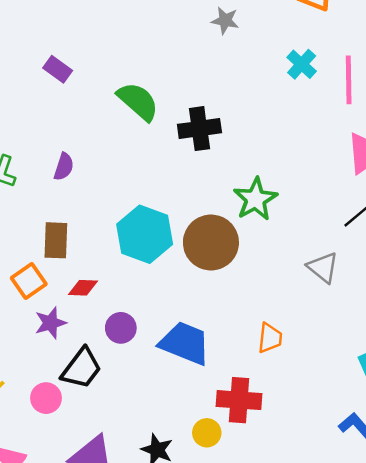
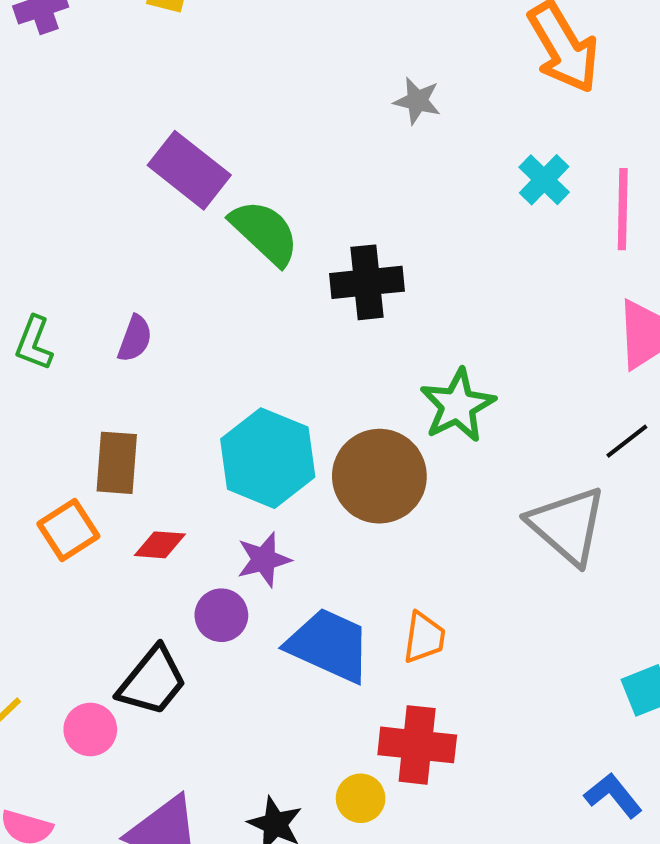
purple rectangle: (58, 69) -> (189, 170), moved, size x1.6
gray triangle: (323, 267) -> (567, 525), size x1.5
purple star: (50, 323) -> (264, 560), moved
orange trapezoid: (270, 338) -> (424, 638), moved

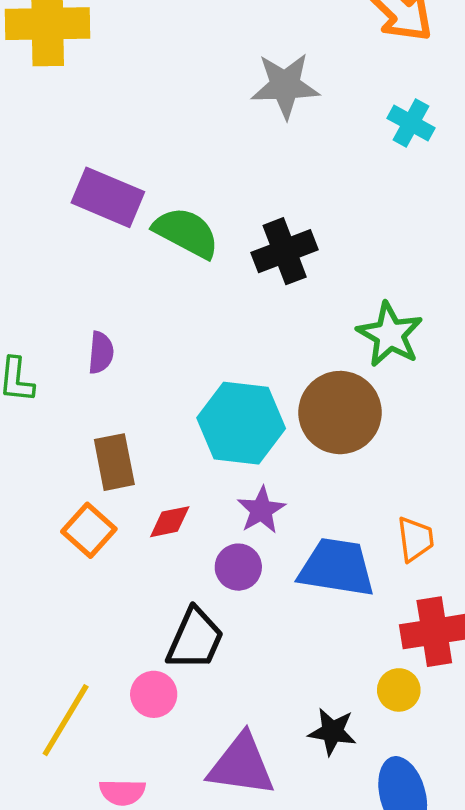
gray star: (417, 101) -> (285, 86), size x1.6

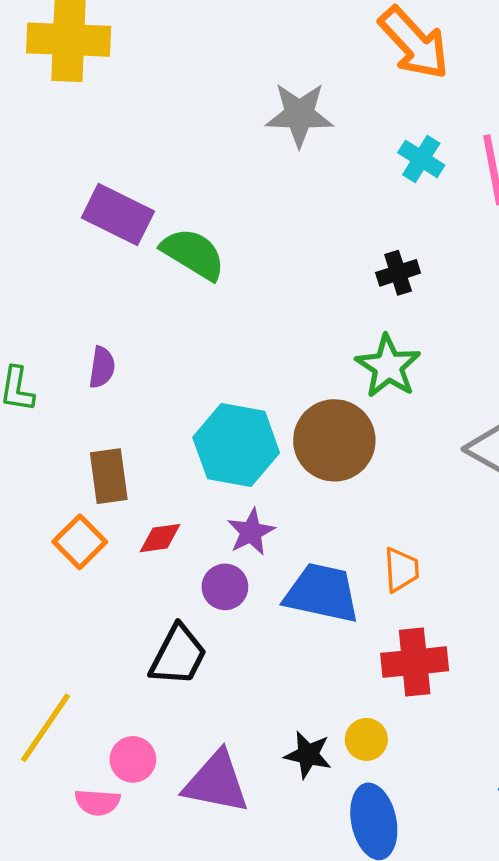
black cross: (285, 251) -> (398, 273), moved, size x0.7
yellow circle: (399, 690) -> (366, 739), moved
pink circle: (154, 694) -> (133, 759), moved

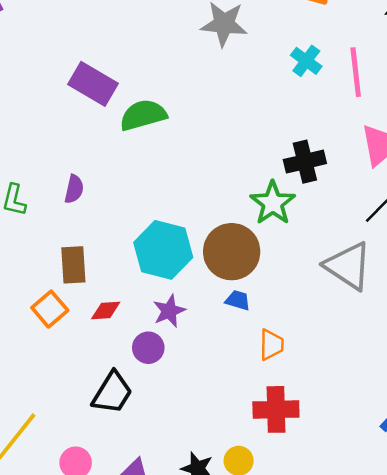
green semicircle: (193, 254) -> (143, 115), turned -51
black cross: (398, 273) -> (305, 162), moved, size x1.4
blue trapezoid: (322, 593) -> (238, 300), moved, size x0.5

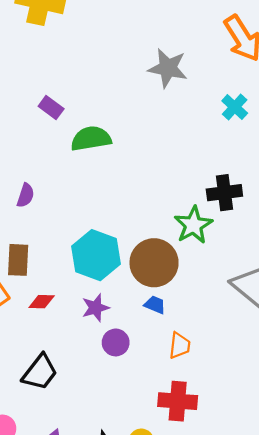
purple rectangle: (93, 84) -> (51, 108), size x0.6
purple circle: (148, 348) -> (116, 342), moved

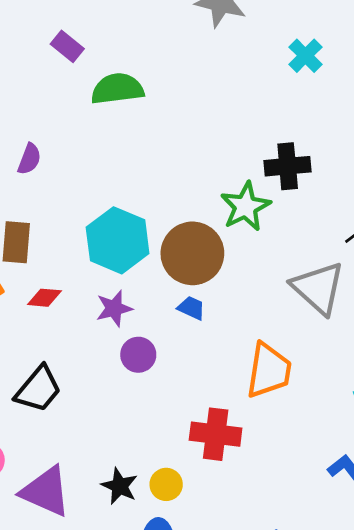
orange trapezoid: (180, 346) -> (269, 370), moved, size x1.6

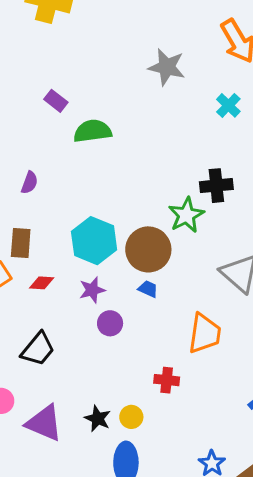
red cross: (216, 434) -> (167, 380), size x0.7

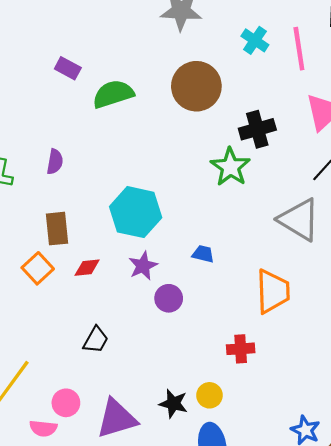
brown circle: (148, 249) -> (196, 86), moved
black trapezoid: (38, 349) -> (96, 340), size x0.7
purple triangle: (44, 423) -> (117, 419), turned -30

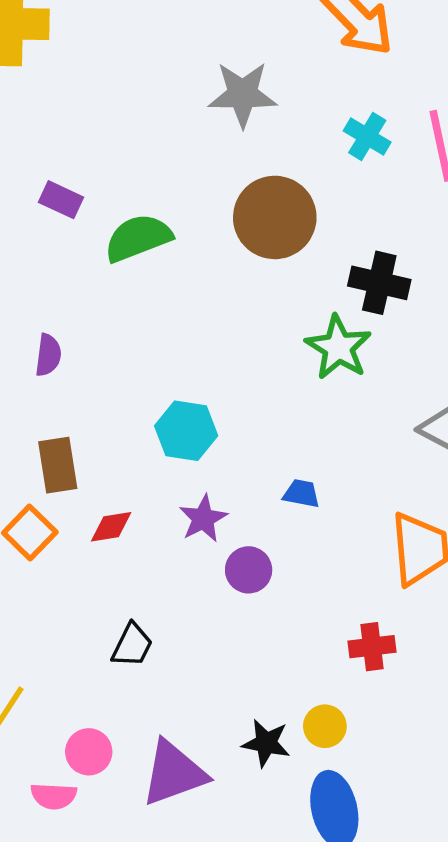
black cross: (257, 129) -> (379, 283), turned 32
cyan hexagon: (136, 212) -> (186, 431), size x0.7

